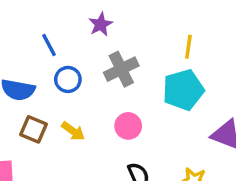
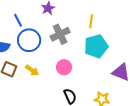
yellow line: (188, 47) -> (91, 21), moved
blue circle: (68, 79) -> (29, 40), size x1.5

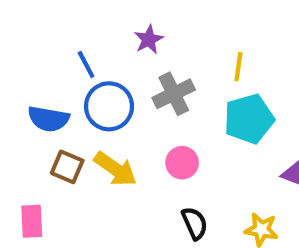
yellow arrow: (32, 70) -> (115, 169), size x1.5

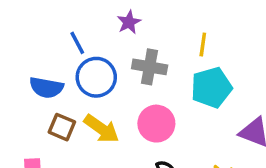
gray cross: (174, 94) -> (150, 67), turned 36
pink circle: (182, 163) -> (156, 124), size x1.4

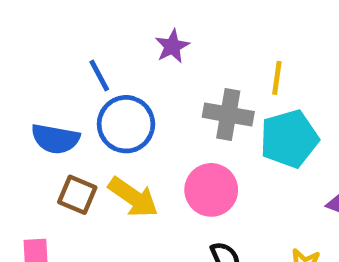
gray cross: (150, 67) -> (228, 114), moved

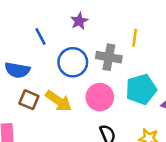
blue circle: (126, 124) -> (73, 62), moved
cyan pentagon: (289, 139) -> (141, 89), moved

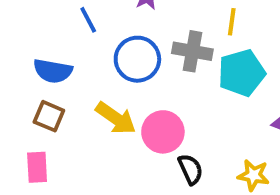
cyan pentagon: (141, 89) -> (242, 73), moved
pink circle: (100, 97) -> (163, 132), moved
brown square: (29, 100) -> (49, 116), moved

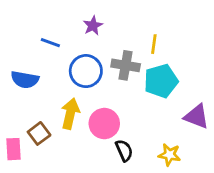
blue line: (88, 20) -> (50, 43), turned -42
brown square: (49, 116) -> (39, 133), moved, turned 30
yellow arrow: (116, 118) -> (70, 114), turned -112

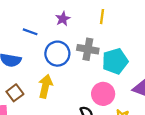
yellow line: (154, 44) -> (102, 17), moved
pink circle: (104, 124) -> (103, 94), moved
brown square: (39, 133) -> (15, 93), moved

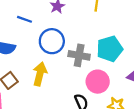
gray cross: (88, 49) -> (79, 55), moved

